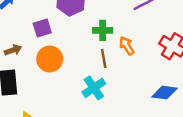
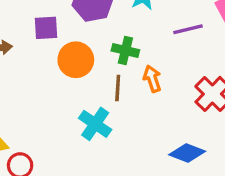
orange circle: (50, 59) -> (76, 60), moved
cyan cross: (94, 88) -> (95, 124), turned -35

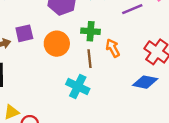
purple square: (46, 28) -> (24, 33), moved
blue diamond: (187, 153) -> (145, 82), moved

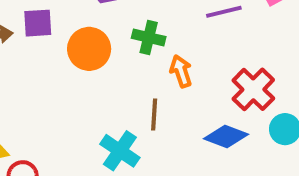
brown line: (89, 59) -> (154, 114), moved
cyan cross: (78, 86) -> (120, 151), moved

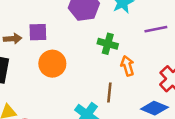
orange circle: (89, 49) -> (52, 64), moved

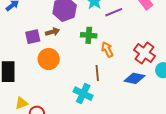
purple line: (156, 29) -> (114, 12), moved
brown arrow: (13, 39) -> (52, 32), moved

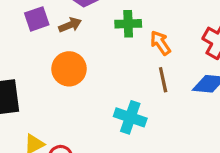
purple square: (33, 37) -> (37, 19), moved
brown line: (97, 73) -> (163, 80), moved

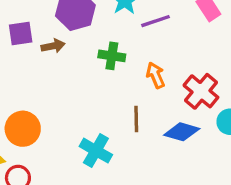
orange arrow: (160, 43) -> (156, 75), moved
orange circle: (69, 69) -> (23, 129), moved

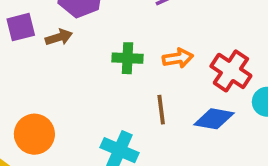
green cross: (112, 56) -> (127, 58), moved
orange arrow: (156, 75) -> (178, 58), turned 110

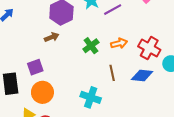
purple square: (21, 27) -> (35, 67), moved
green cross: (127, 58) -> (91, 46), turned -35

